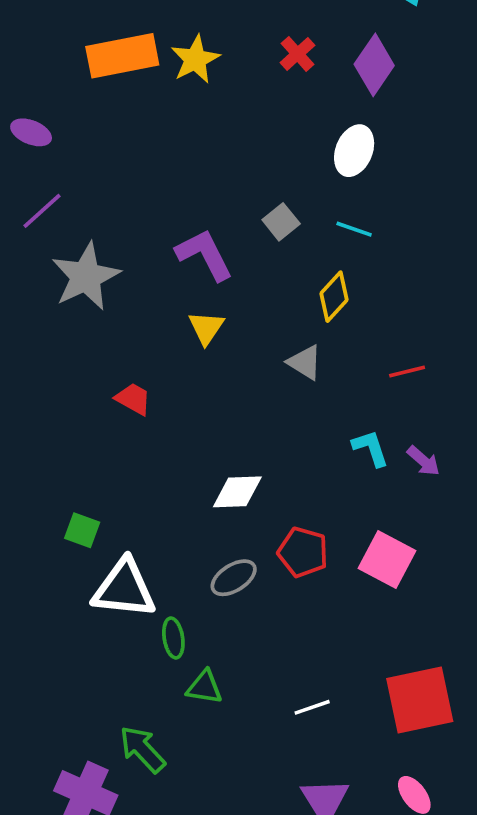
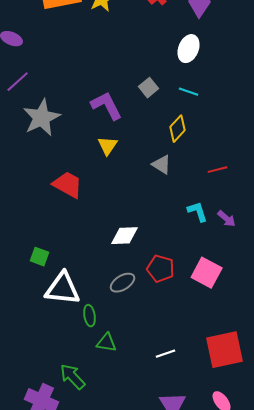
red trapezoid: (133, 399) -> (68, 185), size x1.5

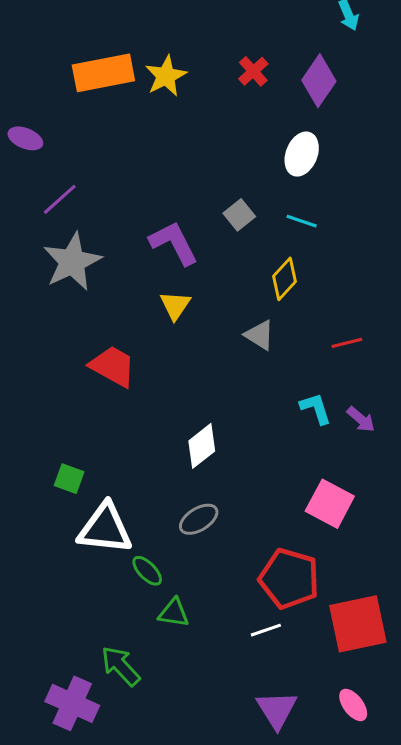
purple line: (18, 82) -> (60, 199), moved
white diamond: (125, 236) -> (202, 446), turned -36
red pentagon: (161, 269) -> (289, 579), moved, size x1.4
green ellipse: (90, 316) -> (147, 571), turned -35

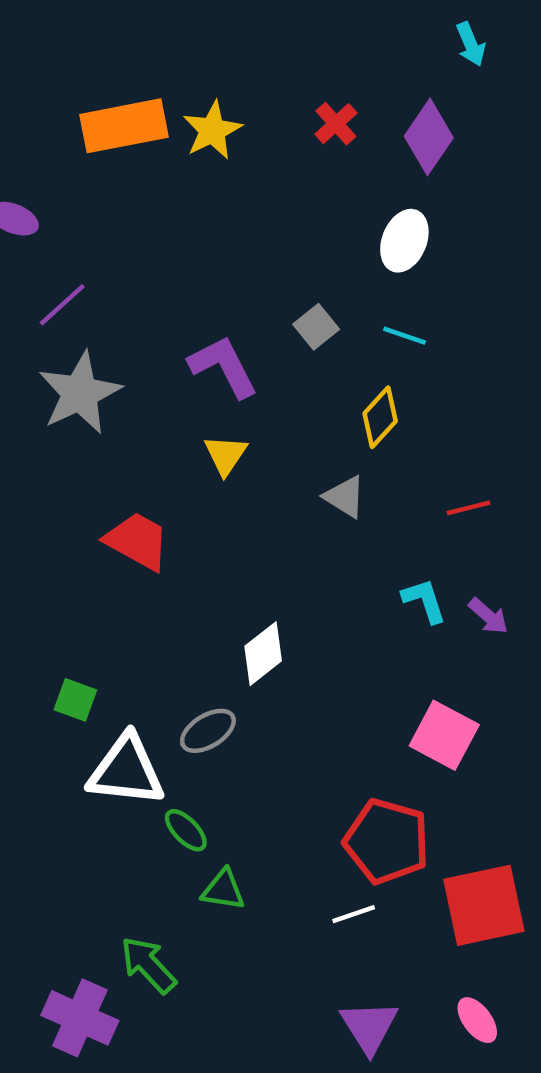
gray ellipse: (199, 519) -> (208, 731), moved

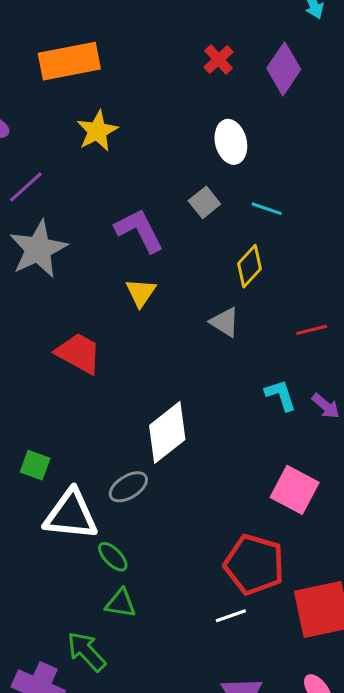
yellow star: (212, 130) -> (97, 131), moved
white ellipse: (404, 241) -> (231, 142), moved, turned -36
white diamond: (263, 654) -> (167, 432), size x1.4
green triangle: (223, 890) -> (121, 603), moved

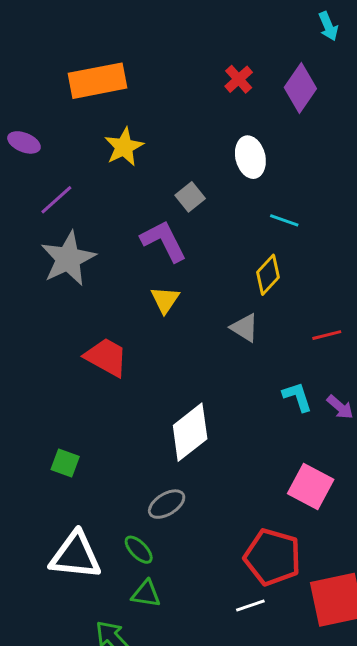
gray square: (204, 202) -> (190, 197), moved
gray ellipse: (128, 487) -> (167, 504), moved
white triangle: (71, 515) -> (75, 556), moved

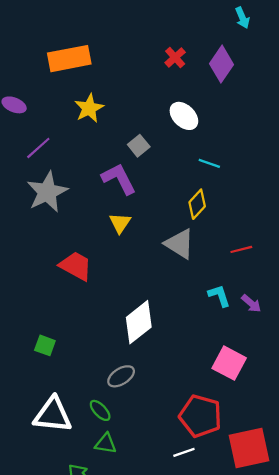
white ellipse: (250, 157) -> (184, 116), turned -32
gray triangle: (244, 328) -> (180, 244), size x1.4

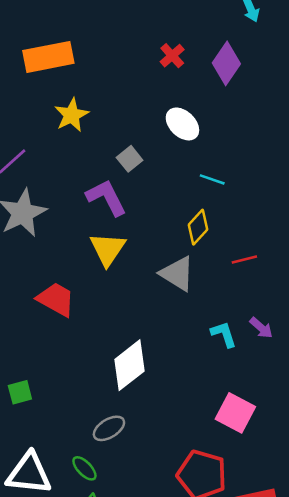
yellow triangle: (120, 223) -> (108, 249), size x1.4
red line: (241, 249) -> (244, 259), moved
purple arrow: (251, 303) -> (261, 328), moved
green square: (45, 345) -> (20, 392), turned -35

